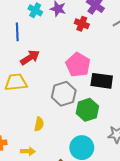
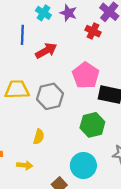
red arrow: (30, 57) -> (46, 51), moved
gray hexagon: (64, 94) -> (50, 96), moved

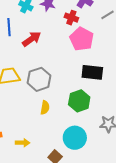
pink pentagon: (86, 75) -> (82, 39), moved
yellow semicircle: (39, 137) -> (45, 108), moved

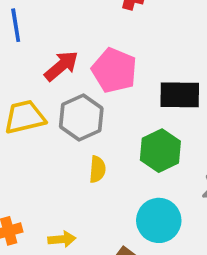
red arrow: (32, 39) -> (61, 66), moved
pink pentagon: (82, 39) -> (114, 70), moved

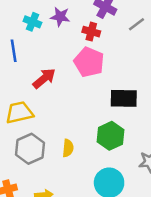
pink pentagon: (114, 70) -> (89, 62), moved
gray hexagon: (81, 118) -> (30, 149), moved

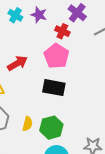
black rectangle: (124, 98) -> (54, 88), moved
green hexagon: (110, 136) -> (51, 128), moved

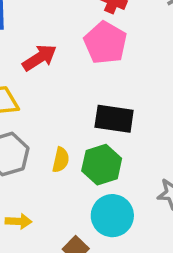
black rectangle: (54, 88) -> (114, 119), moved

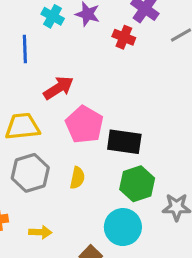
pink pentagon: (105, 43) -> (84, 125), moved
green hexagon: (102, 165) -> (137, 184), moved

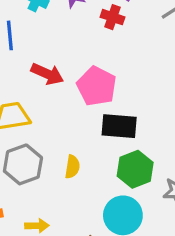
red arrow: (58, 88) -> (47, 74), turned 60
pink pentagon: (84, 125) -> (97, 86), moved

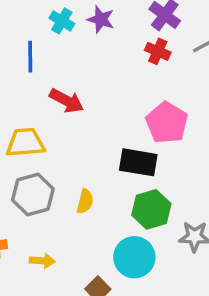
red cross: (112, 17) -> (158, 51), moved
pink pentagon: (97, 86) -> (167, 123), moved

